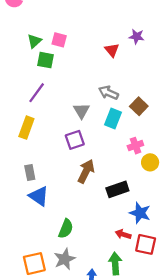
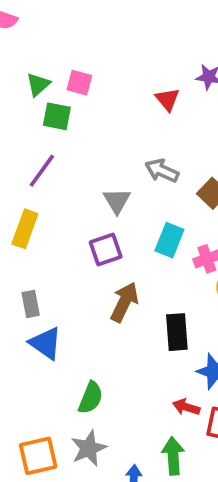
cyan rectangle: (113, 119) -> (169, 240), moved
black rectangle: (117, 189) -> (177, 332), turned -75

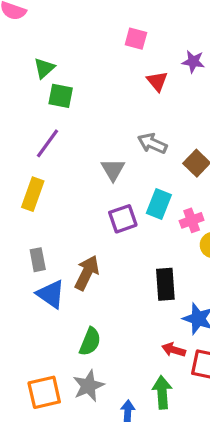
pink square: (79, 83) -> (136, 39), moved
purple square: (106, 249) -> (123, 219), moved
brown arrow: (124, 302) -> (87, 273), moved

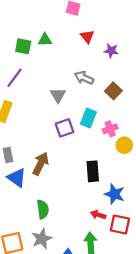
purple star: (193, 62) -> (111, 51), moved
green triangle: (44, 68) -> (45, 40), moved, turned 40
green semicircle: (90, 342) -> (43, 209), turned -30

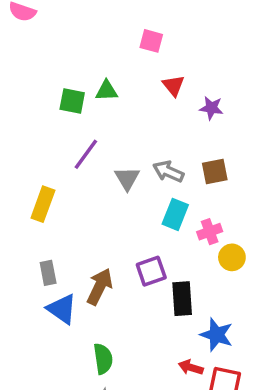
purple line: (15, 78) -> (86, 154), moved
gray arrow: (84, 78) -> (168, 171), moved
brown square: (113, 91) -> (215, 171), turned 35
purple square: (64, 128) -> (151, 271), moved

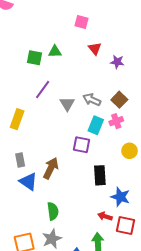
brown square: (215, 171) -> (119, 100), turned -35
pink cross: (210, 232) -> (116, 121), moved
purple square: (151, 271) -> (81, 145), moved, turned 30

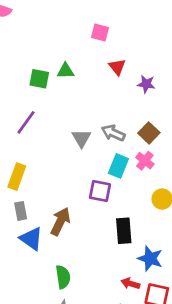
purple line: (43, 89) -> (26, 122), moved
yellow rectangle: (17, 119) -> (17, 177), moved
pink cross: (116, 121) -> (145, 161), turned -32

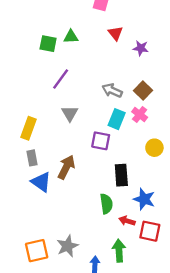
purple line: (26, 122) -> (61, 79), moved
gray triangle: (81, 138) -> (70, 113), moved
green semicircle: (63, 277) -> (106, 204), moved

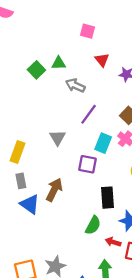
green square: (48, 44) -> (36, 70), turned 35
purple line: (61, 79) -> (89, 114), moved
gray arrow: (112, 90) -> (75, 85), moved
green semicircle: (106, 204) -> (93, 225), turned 36

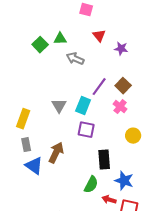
purple line: (89, 114) -> (99, 87), moved
cyan rectangle: (103, 143) -> (83, 106), moved

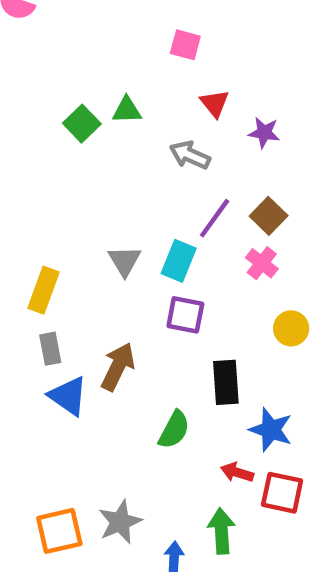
gray arrow: (75, 59) -> (190, 155), moved
green semicircle: (91, 185) -> (174, 430), moved

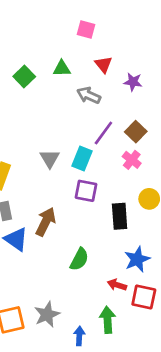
green triangle: (127, 110) -> (62, 68), moved
black rectangle: (226, 382) -> (120, 216), moved
blue star: (271, 430) -> (137, 259), turned 30

